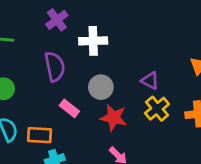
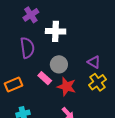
pink rectangle: (69, 108) -> (45, 78), moved
orange rectangle: (40, 135) -> (14, 85), moved, turned -30

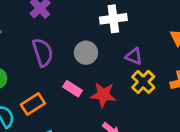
white cross: (56, 31) -> (113, 19), moved
gray circle: (59, 64) -> (86, 53), moved

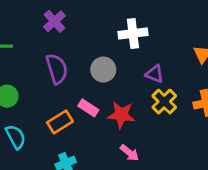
orange rectangle: (33, 104) -> (60, 122), moved

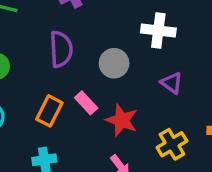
yellow cross: (164, 102) -> (172, 144), moved
orange rectangle: (60, 122) -> (49, 111), turned -45

